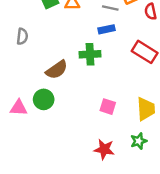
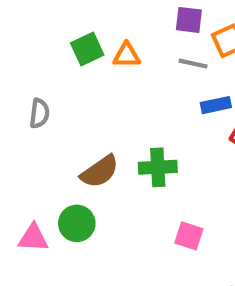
blue rectangle: (107, 29) -> (216, 105), moved
green cross: (90, 54) -> (158, 167), moved

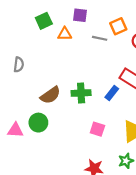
purple square: (189, 20) -> (80, 15), moved
green square: (87, 49) -> (44, 21), moved
blue rectangle: (216, 105) -> (112, 93), moved, turned -40

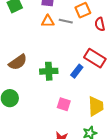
orange triangle: (65, 34) -> (48, 21), moved
brown semicircle: (50, 95) -> (18, 62), moved

